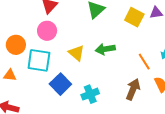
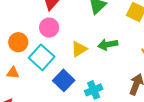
yellow triangle: (77, 53) -> (79, 49), turned 48
cyan square: (39, 60) -> (42, 57), turned 35

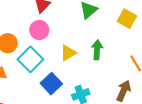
green arrow: (108, 45) -> (97, 50), turned 102

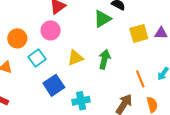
yellow square: (127, 19) -> (139, 33), turned 36
cyan square: (30, 59) -> (37, 58), size x0.7

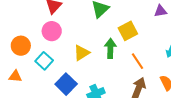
yellow square: (139, 33) -> (128, 31), moved
orange line: (140, 79) -> (137, 61), moved

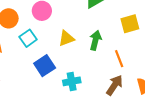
yellow square: (128, 31) -> (130, 24), moved

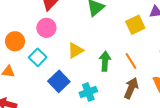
green arrow: (95, 40) -> (105, 61), moved

